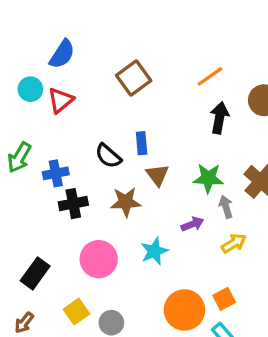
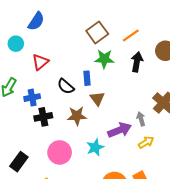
brown square: (134, 78) -> (97, 32), moved
red triangle: (61, 100) -> (40, 62), moved
green star: (208, 178) -> (104, 59), moved
purple arrow: (192, 224) -> (120, 130), size x1.6

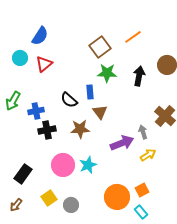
orange line: (131, 36) -> (133, 37), moved
red triangle: (40, 62) -> (44, 64), moved
cyan star: (95, 147) -> (88, 165), moved

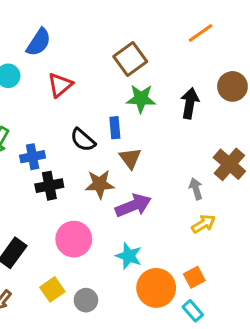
orange line: (133, 37) -> (200, 33), moved
red triangle: (44, 64) -> (60, 85), moved
purple arrow: (122, 143) -> (133, 206), moved
cyan star: (88, 165) -> (129, 256), moved, turned -30

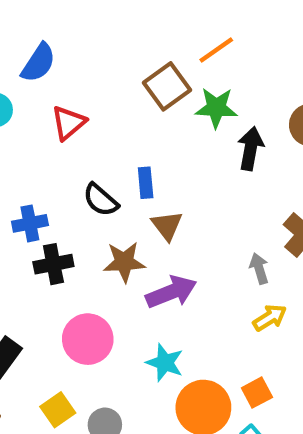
orange line: (200, 33) -> (216, 50), moved
green star: (141, 99) -> (216, 108), moved

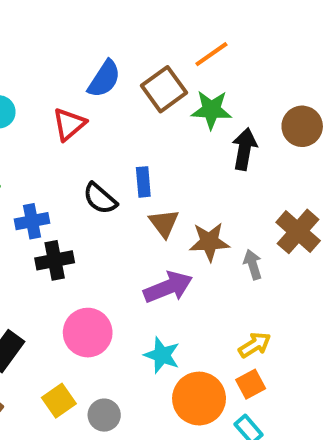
blue semicircle: (38, 63) -> (104, 79), moved
brown star: (124, 262) -> (209, 242), moved
yellow arrow: (270, 318) -> (255, 345), moved

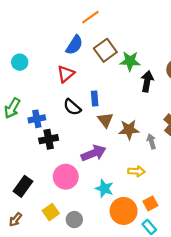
orange line: (211, 54) -> (90, 17), moved
red triangle: (69, 124) -> (66, 74), moved
purple arrow: (168, 287) -> (94, 153), moved
yellow arrow: (255, 345) -> (136, 171), moved, turned 35

